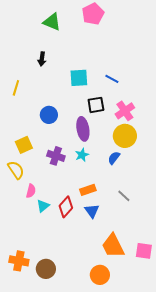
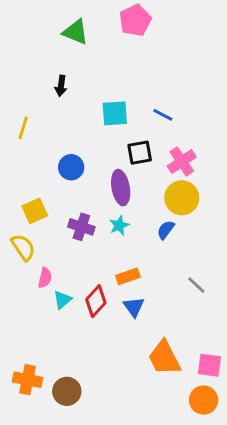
gray line: (124, 196) -> (196, 285), moved
orange circle: (100, 275) -> (204, 400), moved

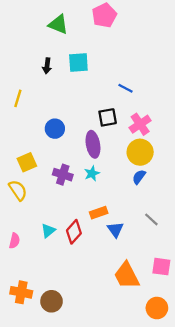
cyan square: (115, 113) -> (78, 62), moved
blue semicircle: (166, 230) -> (139, 177), moved
pink semicircle: (45, 278) -> (15, 241), moved
blue triangle: (134, 307) -> (115, 230), moved
pink square: (209, 365) -> (161, 267), moved

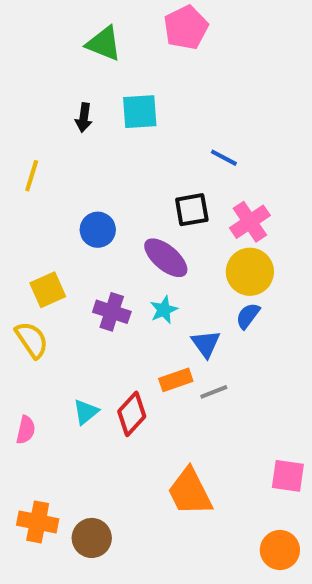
purple ellipse: (93, 144) -> (166, 258), turned -40
gray line: (151, 219) -> (214, 392), moved, turned -64
blue triangle: (115, 230) -> (206, 344), moved
orange trapezoid: (127, 275) -> (190, 492), moved

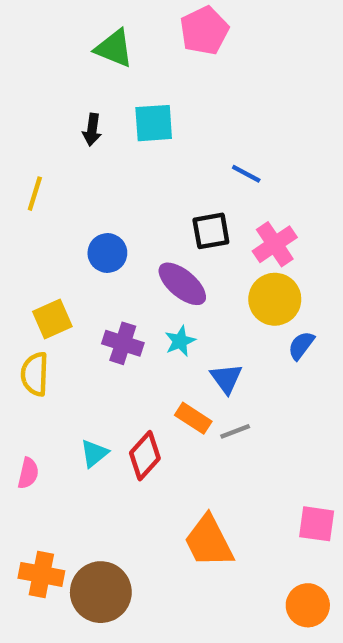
blue semicircle: (248, 316) -> (301, 345), moved
yellow semicircle: (32, 340) -> (35, 374), turned -144
orange rectangle: (176, 380) -> (193, 418), turned 52
brown circle: (92, 538) -> (101, 592), size x1.4

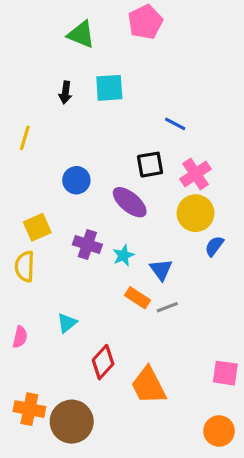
cyan star: (180, 341) -> (123, 255), moved
red diamond: (145, 456) -> (103, 362), moved

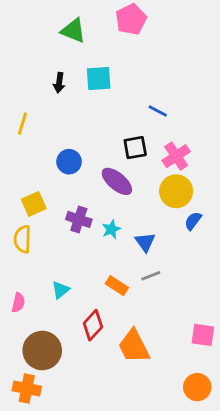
orange rectangle: (138, 298) -> (117, 286), moved
orange cross: (29, 409) -> (27, 389), moved
brown circle: (72, 422) -> (42, 350), moved

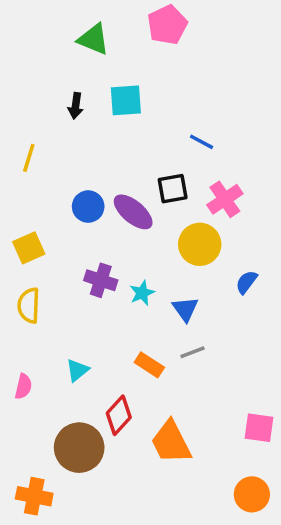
purple ellipse: (117, 181) -> (133, 212), moved
yellow circle: (176, 191) -> (200, 244), moved
yellow square: (34, 204) -> (29, 248), moved
brown circle: (42, 350) -> (79, 448), moved

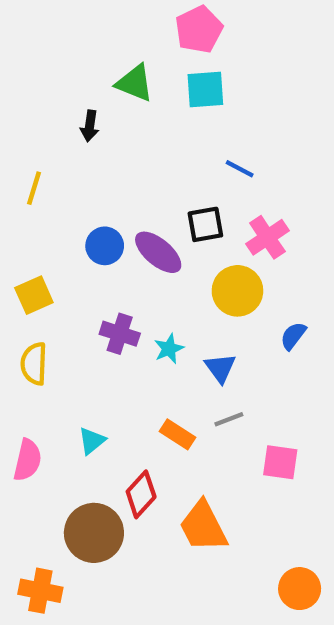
green triangle: (94, 39) -> (135, 83), moved
cyan square: (126, 100) -> (205, 89), moved
pink semicircle: (23, 386) -> (28, 460), size x1.4
pink square: (259, 428) -> (280, 462), moved

